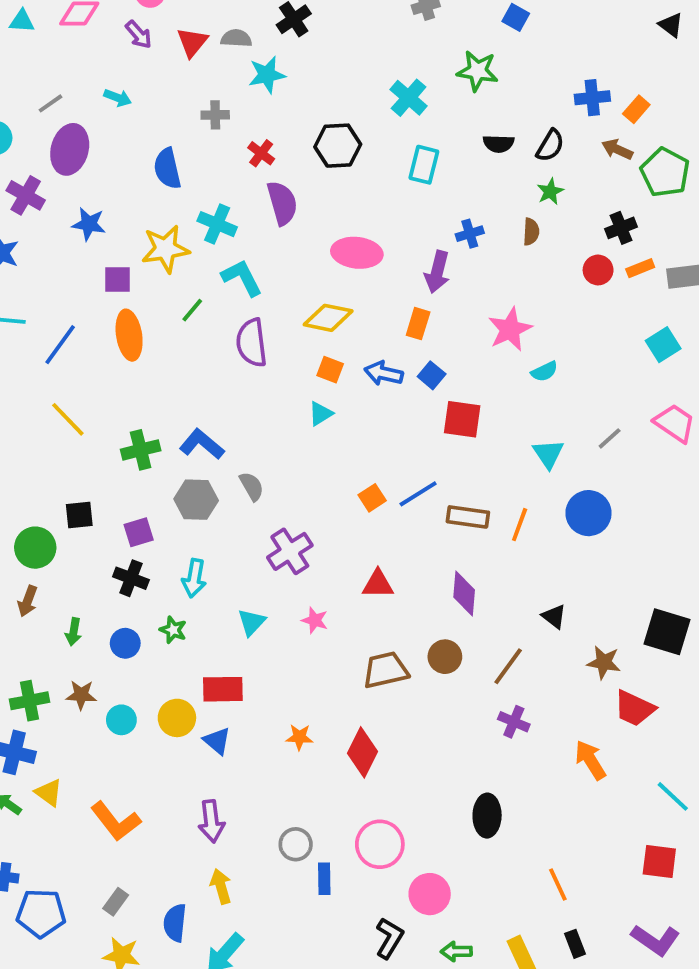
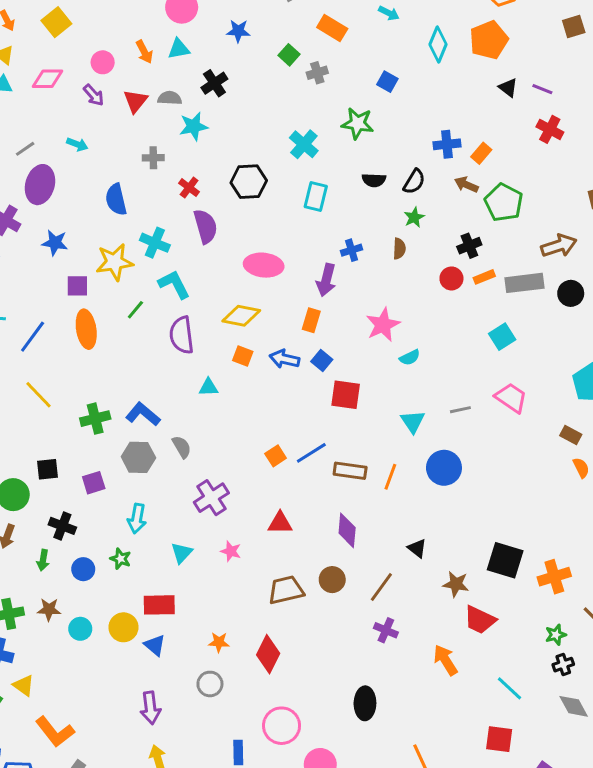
cyan triangle: (320, 414) -> (208, 387), moved, turned 30
gray line: (610, 438) -> (460, 410), turned 30
black cross: (131, 578) -> (62, 526), moved
orange L-shape: (116, 821) -> (55, 732), moved
gray circle: (296, 844) -> (210, 684), moved

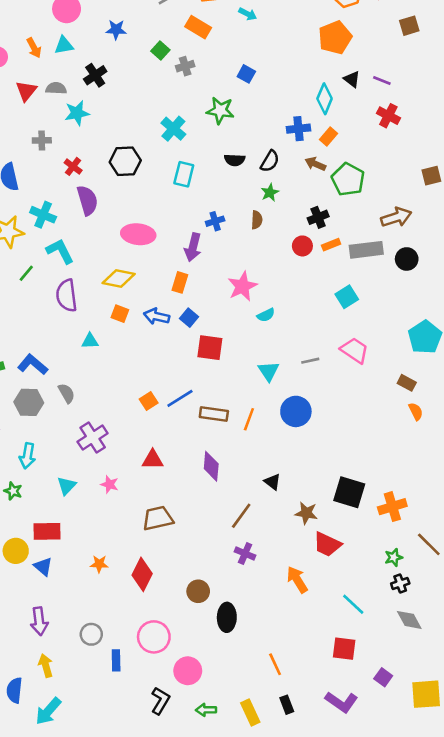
cyan diamond: (438, 44) -> (325, 99), moved
brown circle: (332, 580) -> (198, 591), moved
gray circle: (210, 684) -> (91, 634), moved

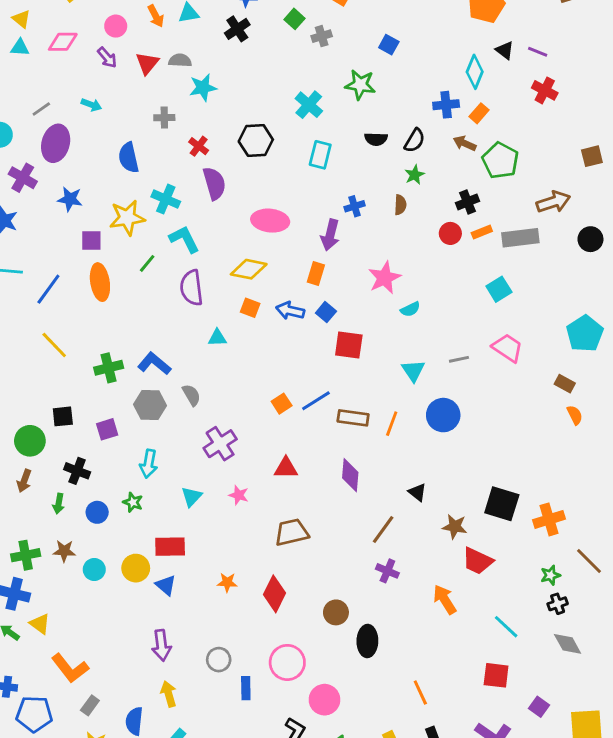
black cross: (95, 75) -> (237, 29), moved
black circle: (407, 259) -> (590, 239), moved

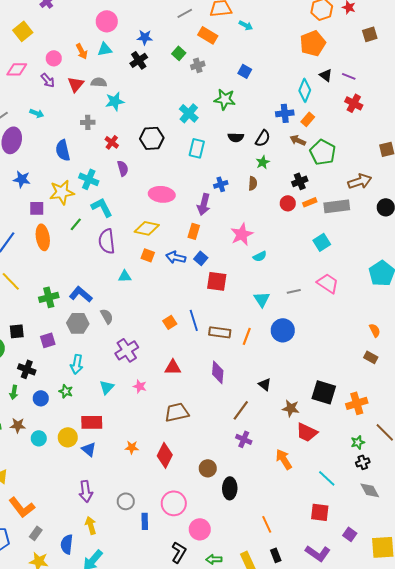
purple semicircle: (214, 183) -> (123, 168), size x0.7
brown rectangle: (565, 384) -> (371, 357), moved
blue line: (316, 401) -> (194, 320), turned -75

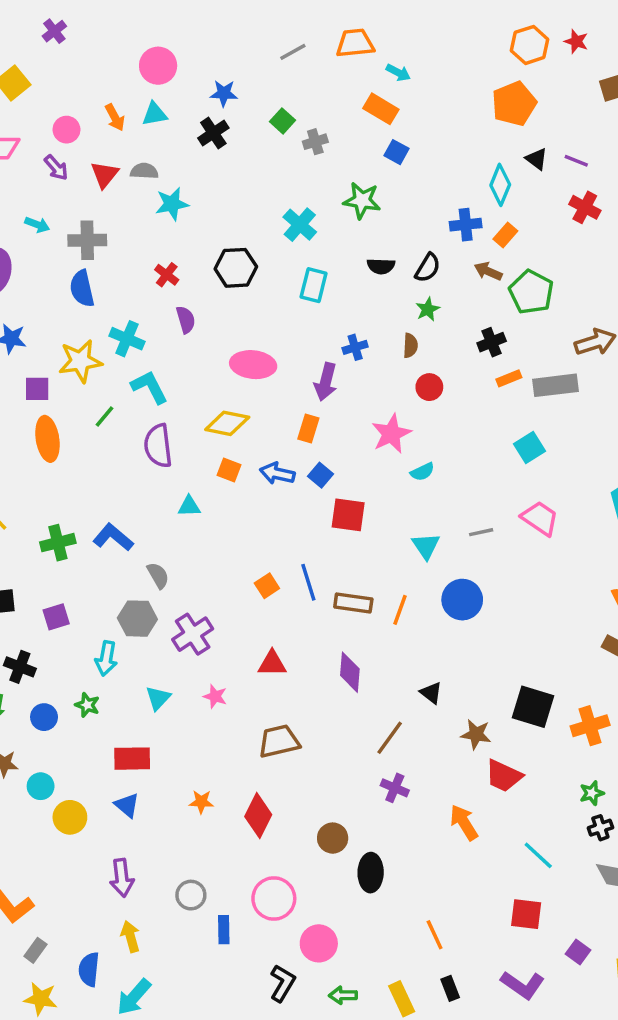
orange rectangle: (208, 35) -> (381, 109), moved
gray cross: (88, 122) -> (87, 240), moved, size x1.5
red circle: (288, 203) -> (429, 387), moved
gray hexagon: (78, 323) -> (137, 619), moved
yellow circle: (68, 437) -> (70, 817), moved

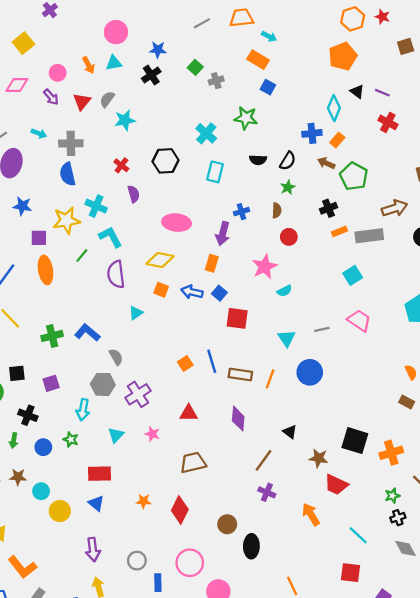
gray semicircle: (144, 171) -> (107, 99), turned -56
cyan triangle: (189, 506) -> (136, 313), turned -32

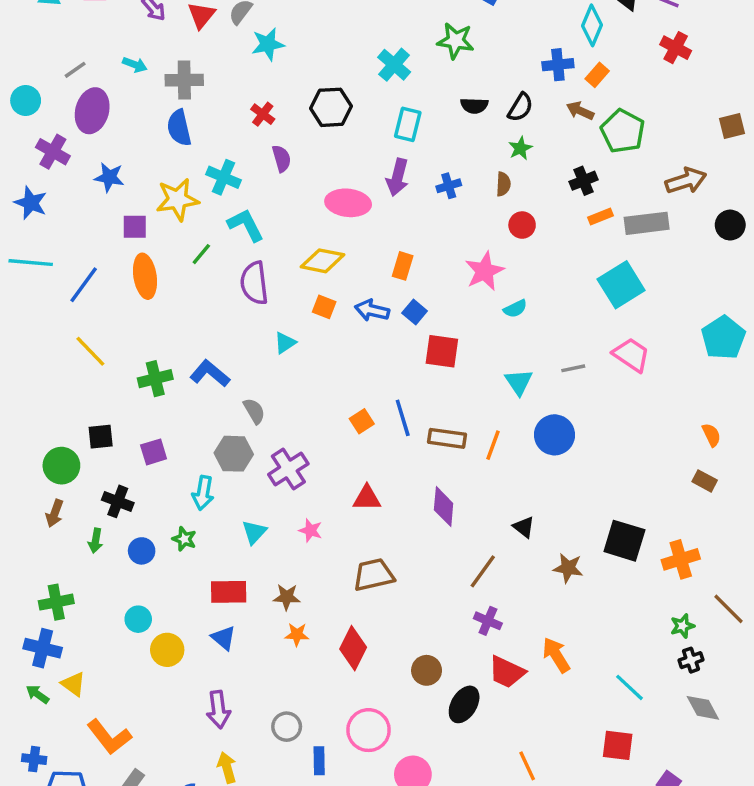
purple arrow: (223, 234) -> (398, 177), moved
cyan square: (353, 275) -> (621, 285), size x1.5
brown star: (18, 477) -> (287, 597), moved
red trapezoid: (336, 485) -> (507, 672), moved
black ellipse: (251, 546) -> (464, 704), turned 30

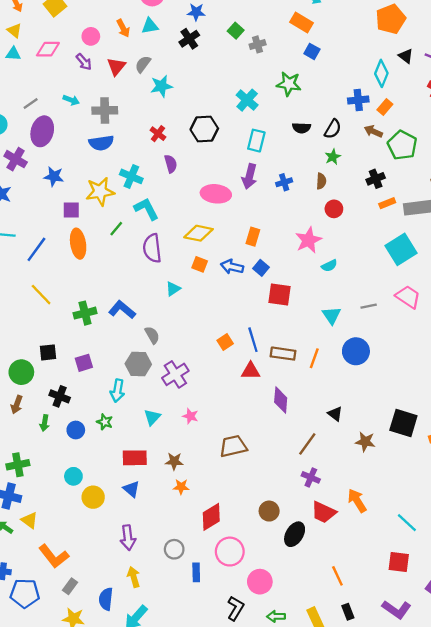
blue semicircle: (179, 128) -> (101, 143), turned -85
red triangle: (367, 498) -> (251, 371), moved
red diamond: (353, 648) -> (211, 517), moved, turned 32

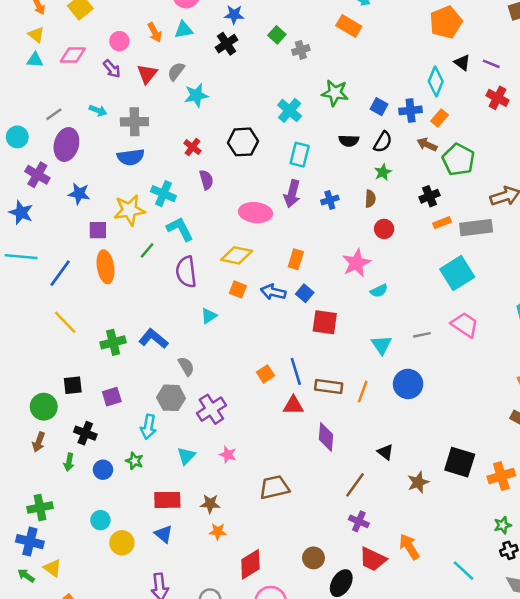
blue square: (312, 51) -> (379, 107), moved
brown star: (365, 442) -> (418, 482), turned -30

